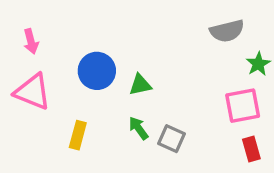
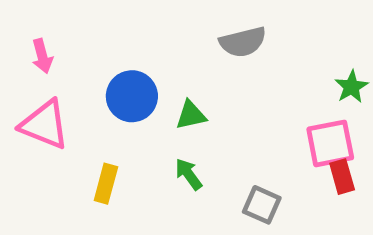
gray semicircle: (227, 31) -> (243, 42), moved
gray square: (171, 139) -> (262, 205), moved
red rectangle: (251, 149) -> (342, 177), moved

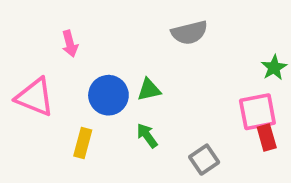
pink arrow: (42, 56) -> (70, 44), moved
blue circle: (132, 96) -> (108, 95), moved
gray square: (262, 205) -> (204, 160), turned 32

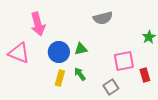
pink arrow: (70, 44) -> (38, 24), size x1.6
pink square: (257, 112) -> (124, 61), moved
yellow rectangle: (83, 143) -> (60, 78), moved

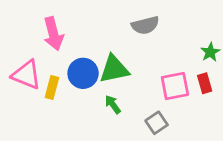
green triangle: (81, 49) -> (114, 69), size x1.6
red rectangle: (145, 75) -> (205, 83), moved
yellow rectangle: (60, 78) -> (52, 87), moved

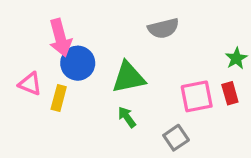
blue circle: (83, 73) -> (78, 63), moved
pink triangle: (26, 75) -> (30, 84), size x0.7

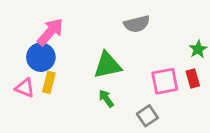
pink arrow: (60, 38) -> (50, 32), turned -124
blue circle: (78, 63) -> (41, 57), moved
pink triangle: (30, 84) -> (25, 88), moved

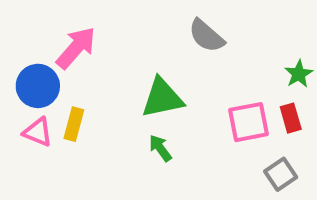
gray semicircle: (137, 24) -> (206, 36), turned 55
blue circle: (41, 57) -> (38, 86), moved
gray square: (147, 116) -> (281, 174), moved

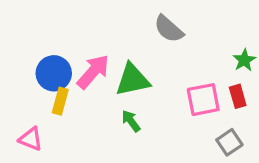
pink arrow: (76, 48) -> (93, 72), moved
blue circle: (38, 86) -> (54, 73), moved
pink triangle: (38, 132) -> (31, 139), moved

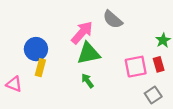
pink arrow: (93, 72) -> (82, 33), moved
pink triangle: (31, 139) -> (14, 84), moved

